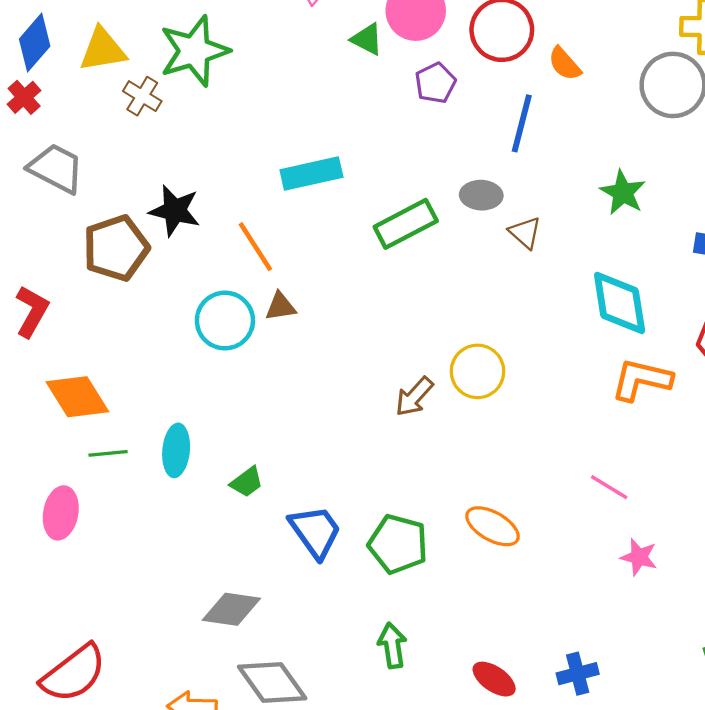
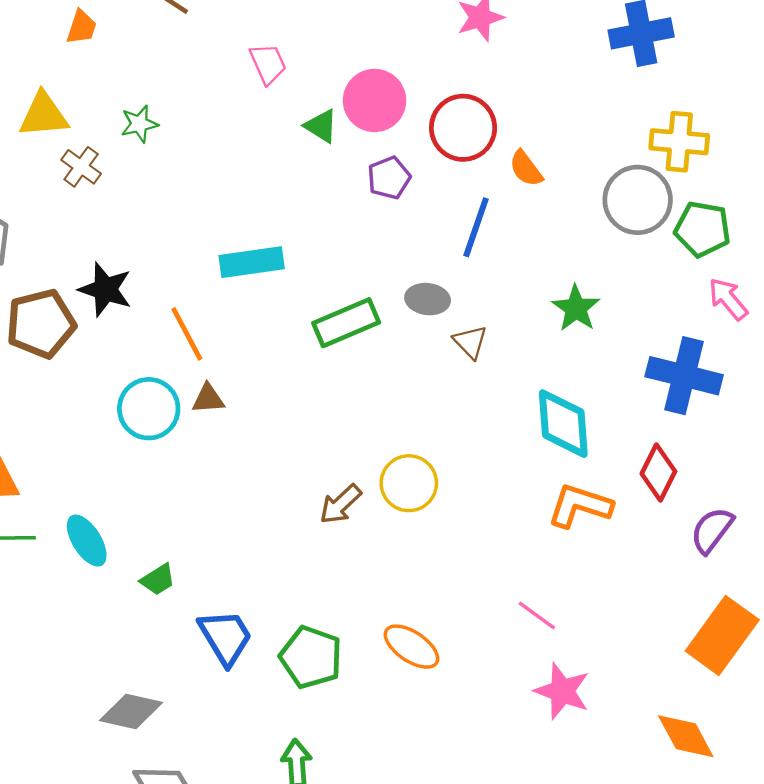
green star: (194, 51) -> (139, 124), size x0.5
cyan ellipse: (176, 450) -> (87, 541), turned -42
pink star: (639, 557) -> (562, 691), size x1.4

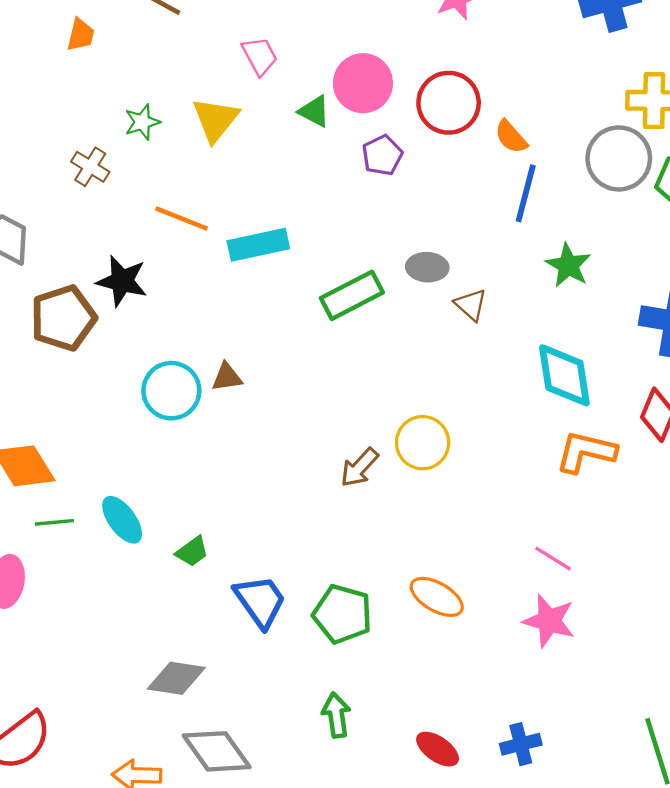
yellow triangle: (44, 115) -> (215, 119), moved, turned -42
blue line: (476, 227) -> (526, 193), moved
orange line: (187, 334) -> (182, 219), moved, turned -36
pink star: (562, 691) -> (549, 621), moved

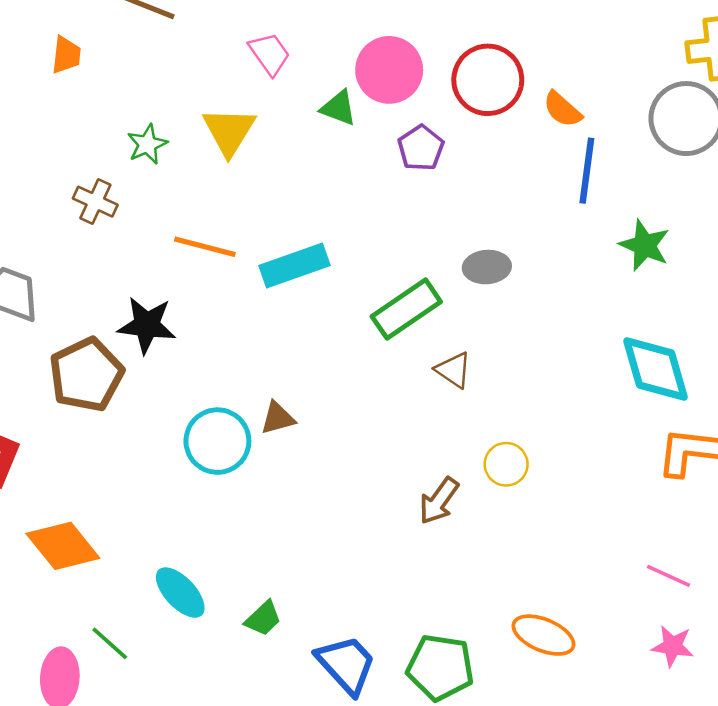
brown triangle: (471, 305) -> (453, 370), moved
yellow circle: (423, 443) -> (506, 464), size x0.7
green line: (54, 522) -> (110, 643), moved, turned 54
pink star: (549, 621) -> (673, 646), size x0.7

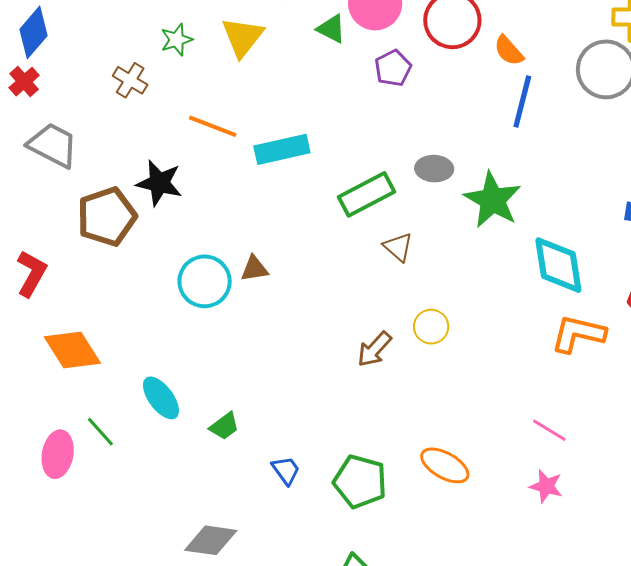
green star: (645, 245) -> (493, 200), moved, size x1.4
blue trapezoid: (346, 664) -> (286, 470), size x0.6

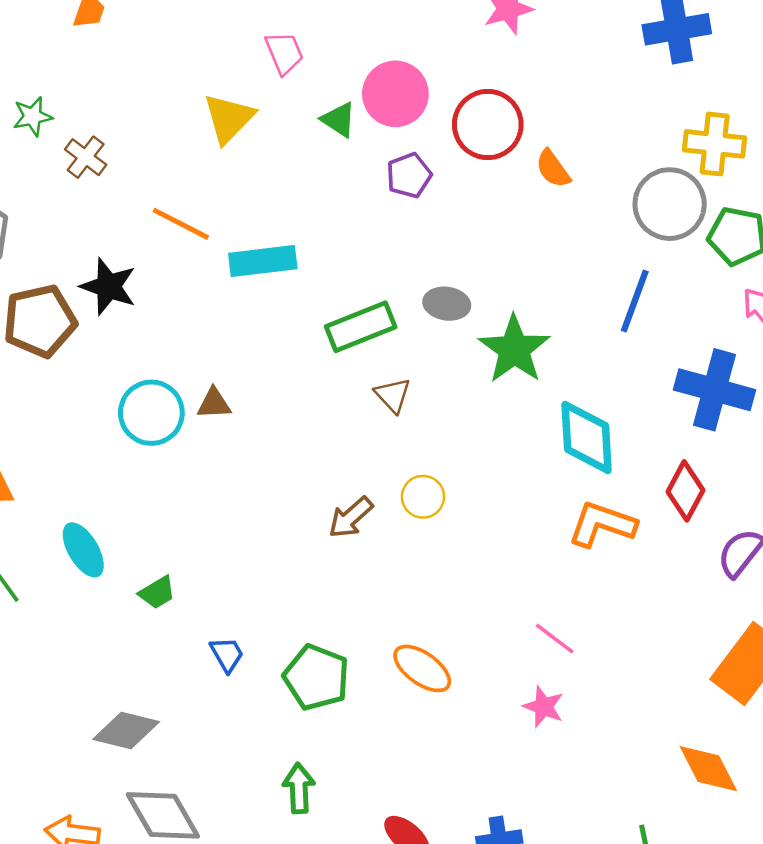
green star: (177, 40) -> (32, 116), moved
blue line: (522, 101) -> (635, 301), moved

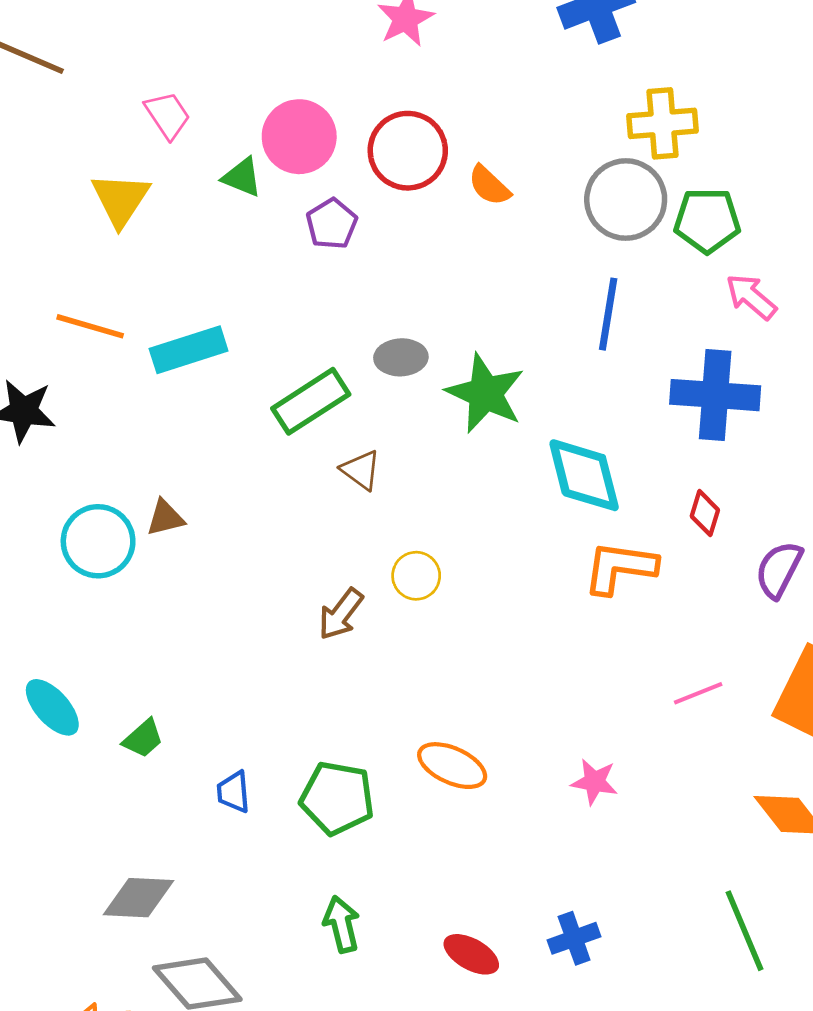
red diamond: (685, 491) -> (705, 513), size x0.7
pink line: (555, 639) -> (698, 693), moved, turned -48
blue trapezoid: (227, 654) -> (233, 792), turned -144

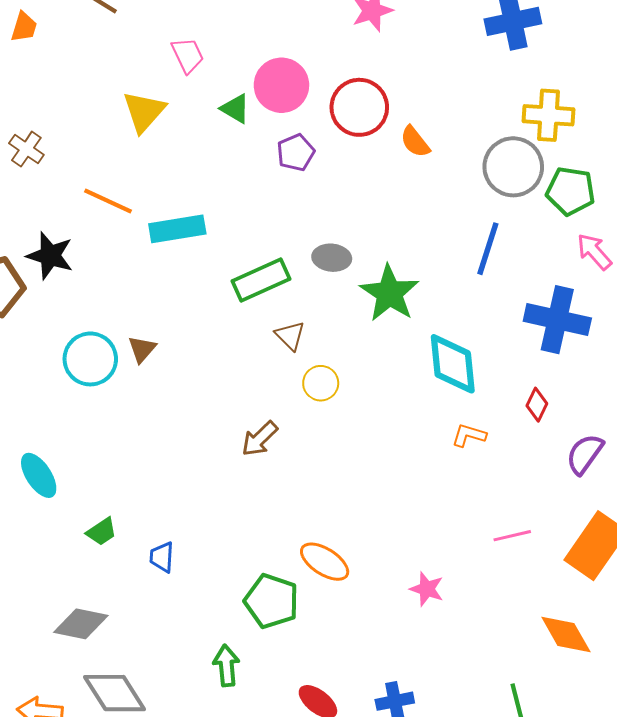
brown triangle: (165, 518) -> (142, 349), turned -44
orange L-shape: (620, 568) -> (469, 435), size x0.6
yellow circle: (416, 576) -> (321, 383), moved
green trapezoid: (143, 738) -> (102, 532), moved
green pentagon: (337, 798) -> (271, 601), moved

